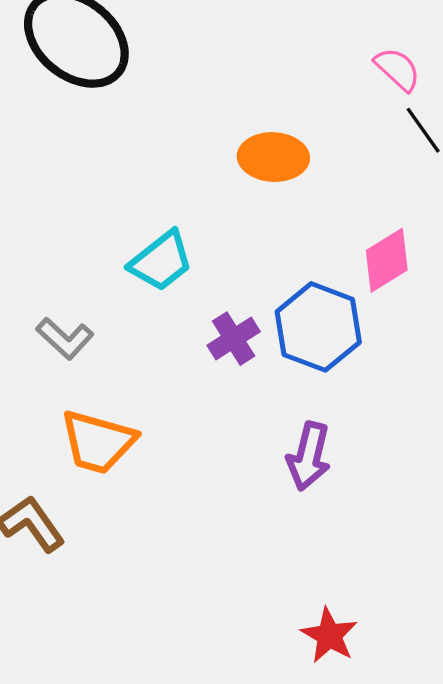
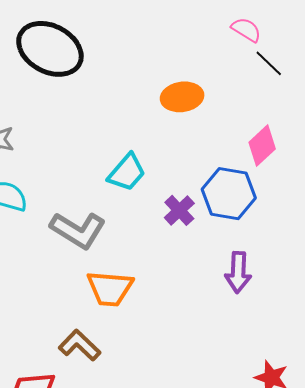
gray L-shape: (65, 338) -> (78, 230), size x1.6

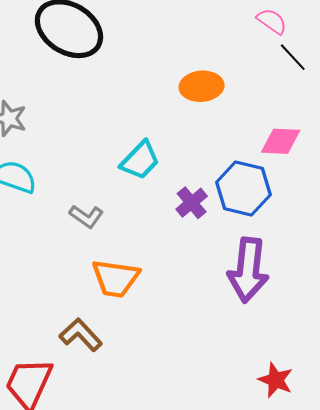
pink diamond: (262, 146) -> (281, 141), turned 42
gray L-shape: (78, 230) -> (86, 216), size x0.6
purple arrow: (238, 272) -> (248, 270), size x1.5

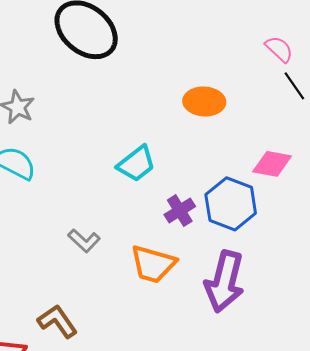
gray L-shape: (86, 216) -> (84, 241), moved
orange trapezoid: (116, 278) -> (153, 264), moved

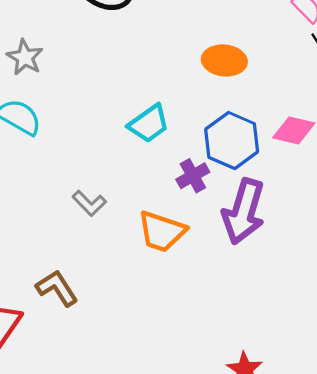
blue hexagon: (231, 204) -> (232, 140), moved
purple arrow: (225, 282) -> (244, 211), moved

